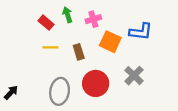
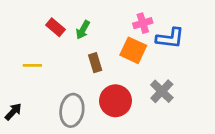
green arrow: (67, 15) -> (83, 30), moved, turned -133
pink cross: (93, 19) -> (143, 23), moved
yellow line: (51, 47) -> (32, 65), moved

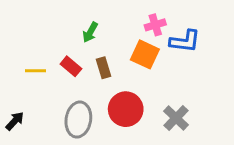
red rectangle: (56, 27) -> (71, 66), moved
gray cross: (162, 91) -> (176, 118), moved

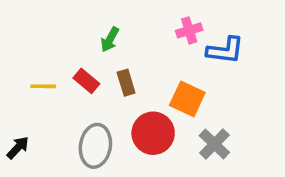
orange square: (145, 54) -> (187, 99), moved

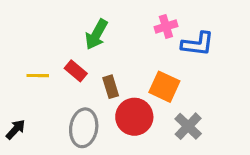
green arrow: (110, 39) -> (96, 34), size x1.4
brown rectangle: (126, 83) -> (111, 87), moved

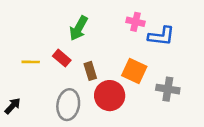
pink cross: (166, 27) -> (135, 22), turned 30
gray cross: (188, 126) -> (168, 89), moved, turned -35

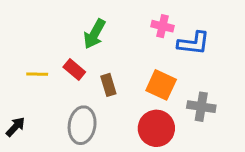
red circle: (110, 96) -> (156, 128), moved

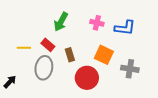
pink cross: (163, 26) -> (97, 23), moved
gray ellipse: (82, 125) -> (44, 68), moved
red circle: (156, 128) -> (87, 78), moved

